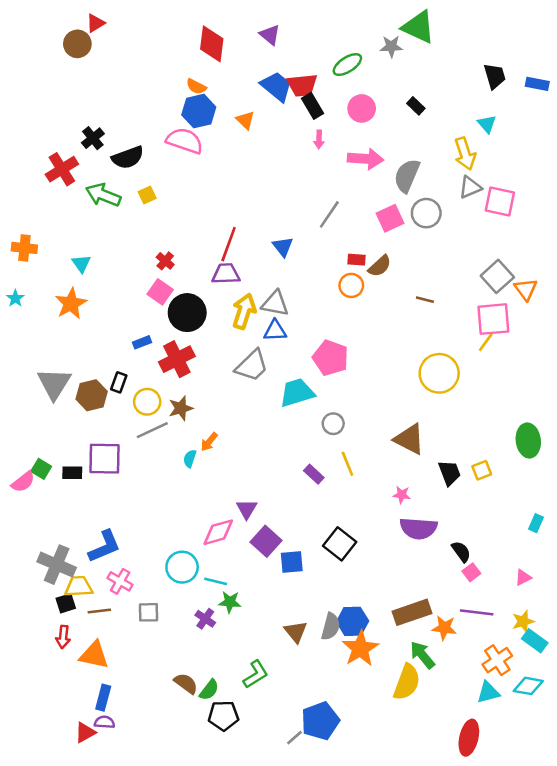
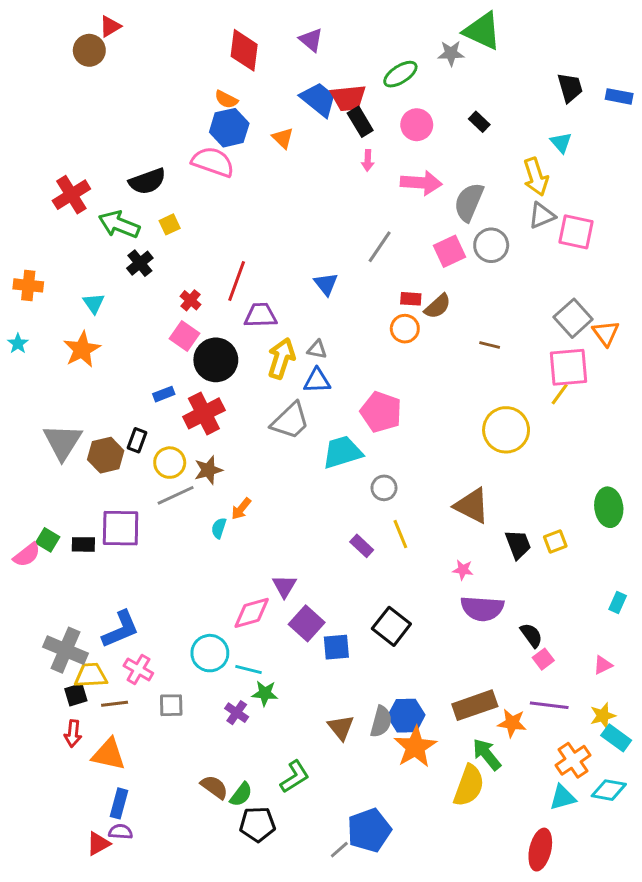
black cross: (93, 138) -> (140, 263), moved
red line: (229, 244) -> (237, 281), moved
gray triangle: (275, 304) -> (317, 349), size x0.6

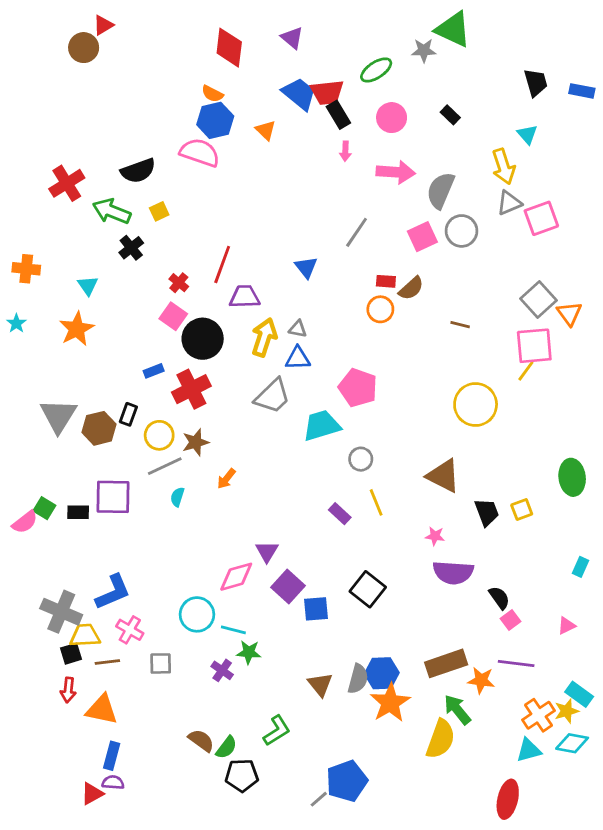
pink square: (576, 232) -> (541, 218), turned -32
cyan semicircle: (219, 528) -> (177, 497), moved
yellow star: (603, 716) -> (567, 711), moved

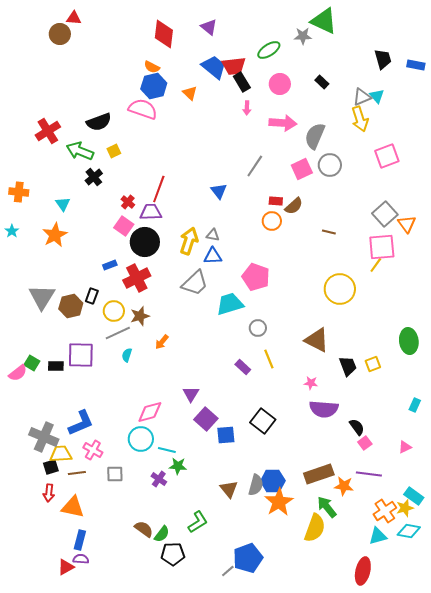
red triangle: (103, 25) -> (74, 18), turned 35
gray triangle: (509, 203) -> (362, 97), moved
purple trapezoid: (245, 297) -> (151, 212), moved
pink diamond: (236, 577) -> (150, 412), moved

